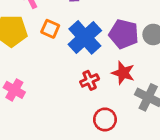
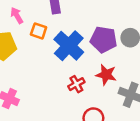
orange square: (50, 29) -> (39, 31), moved

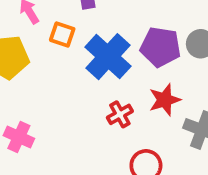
red star: (106, 75) -> (165, 100), turned -30

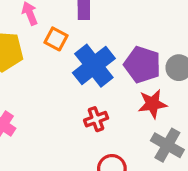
red star: (165, 100) -> (152, 104), moved

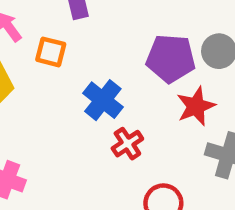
blue cross: (94, 66) -> (103, 100), moved, size x0.7

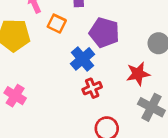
purple pentagon: (171, 58) -> (104, 33), moved

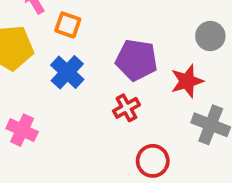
purple pentagon: (104, 33) -> (136, 60), moved
blue cross: (82, 59) -> (67, 72), moved

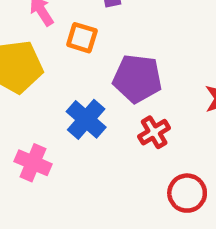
purple pentagon: (136, 60) -> (137, 78), moved
blue cross: (67, 72) -> (86, 119), moved

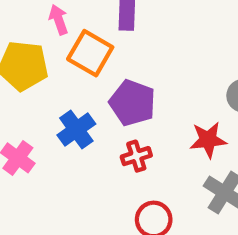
orange square: (82, 38) -> (90, 53), size x1.5

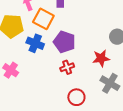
blue cross: (76, 129) -> (35, 43), moved, turned -30

